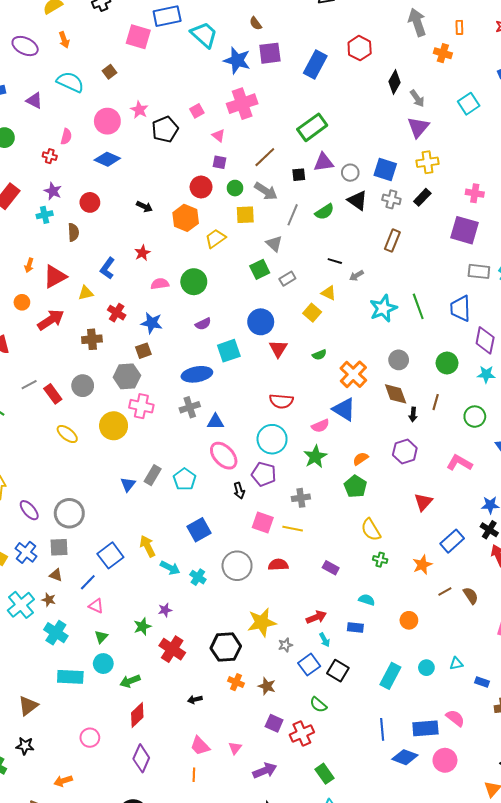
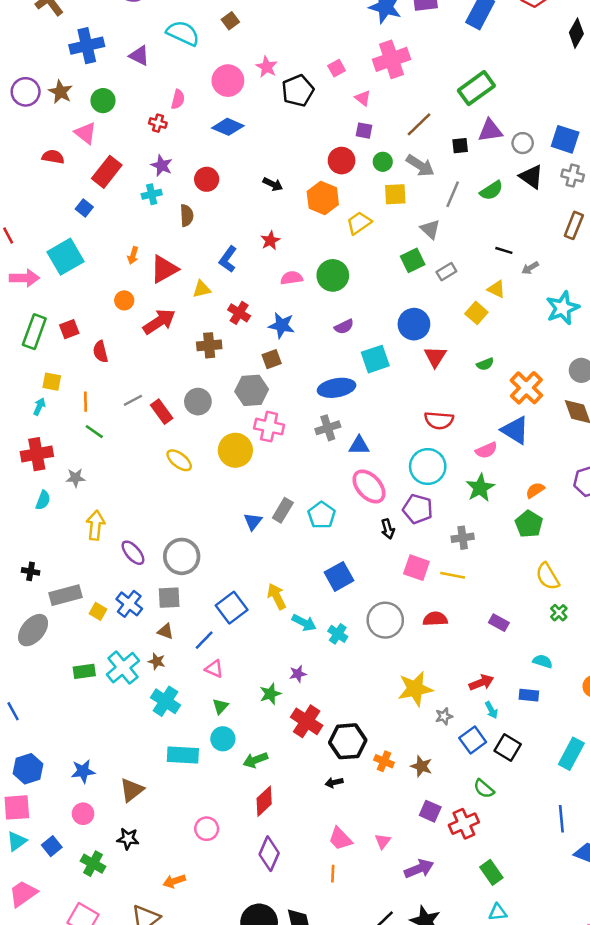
green cross: (380, 560) -> (559, 613), turned 32
black hexagon: (226, 647) -> (348, 741), moved

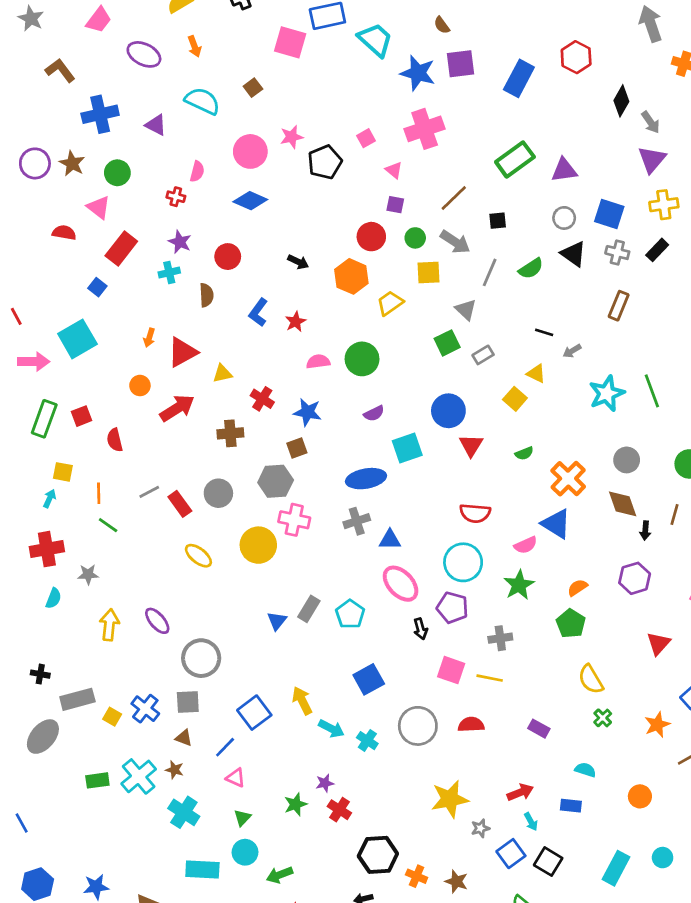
pink star: (267, 67) -> (292, 137), turned 30
purple triangle: (490, 131) -> (564, 170), moved
blue L-shape: (228, 259) -> (258, 312), moved
purple ellipse: (133, 553) -> (157, 621), moved
red cross: (307, 721) -> (339, 810), moved, size x0.7

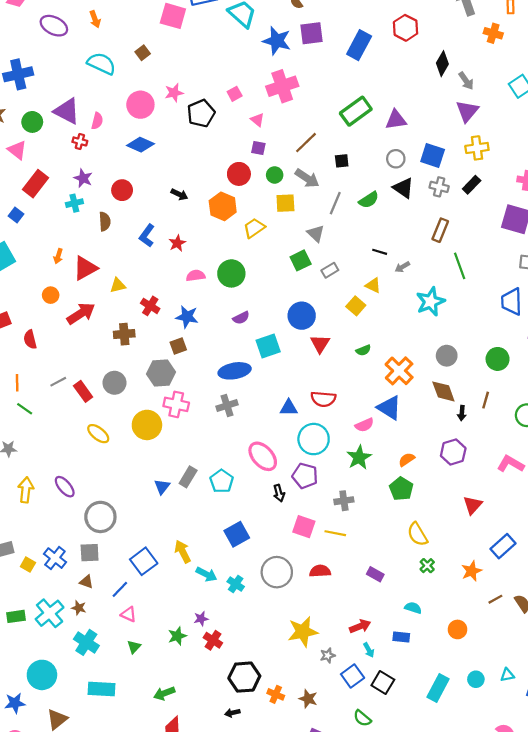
purple triangle: (156, 125) -> (67, 111), moved, size x1.5
green line: (652, 391) -> (460, 266), moved
blue triangle: (390, 540) -> (289, 408), moved
cyan circle: (245, 852) -> (42, 675), moved, size x1.4

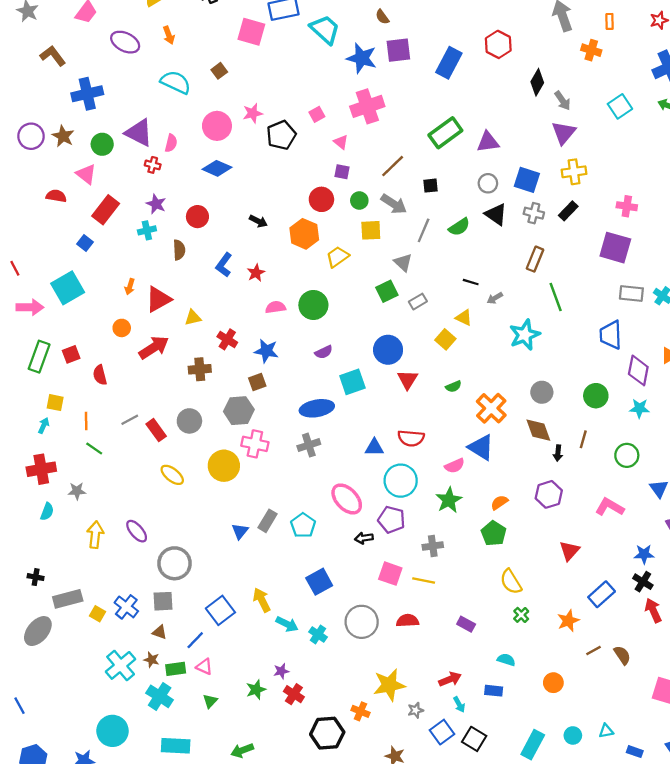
black arrow: (279, 493) -> (364, 538), turned 98
green rectangle: (16, 616) -> (176, 669), moved
orange cross: (276, 694) -> (360, 711), moved

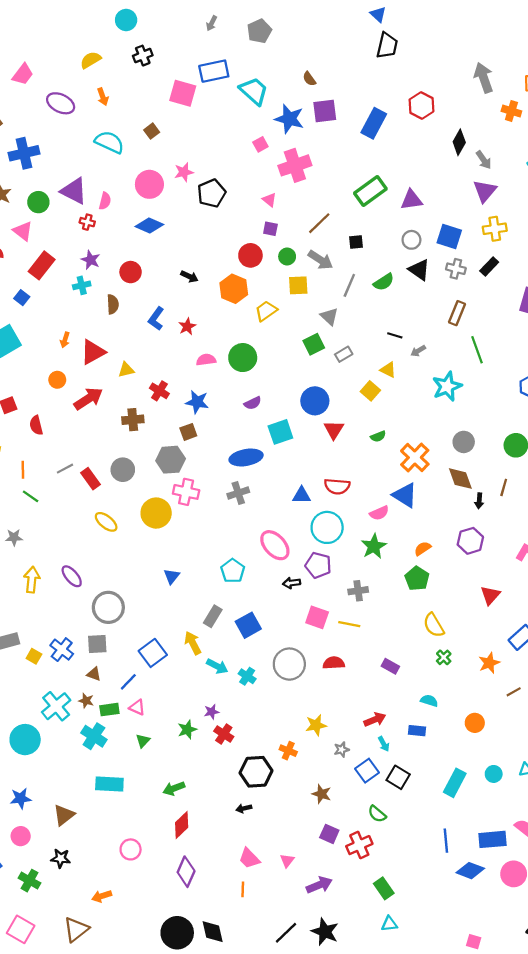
pink square: (317, 114) -> (260, 144), moved
gray rectangle: (267, 521) -> (213, 616), moved
yellow star: (389, 685) -> (316, 725), size x0.7
cyan circle: (113, 731) -> (25, 740), moved

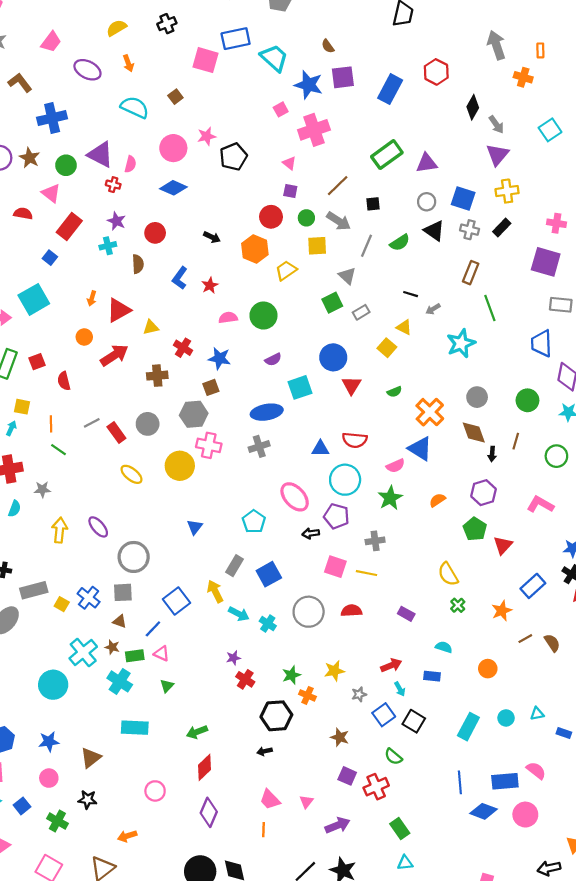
green pentagon: (417, 579) -> (475, 529), moved
green star: (187, 730) -> (291, 675), moved

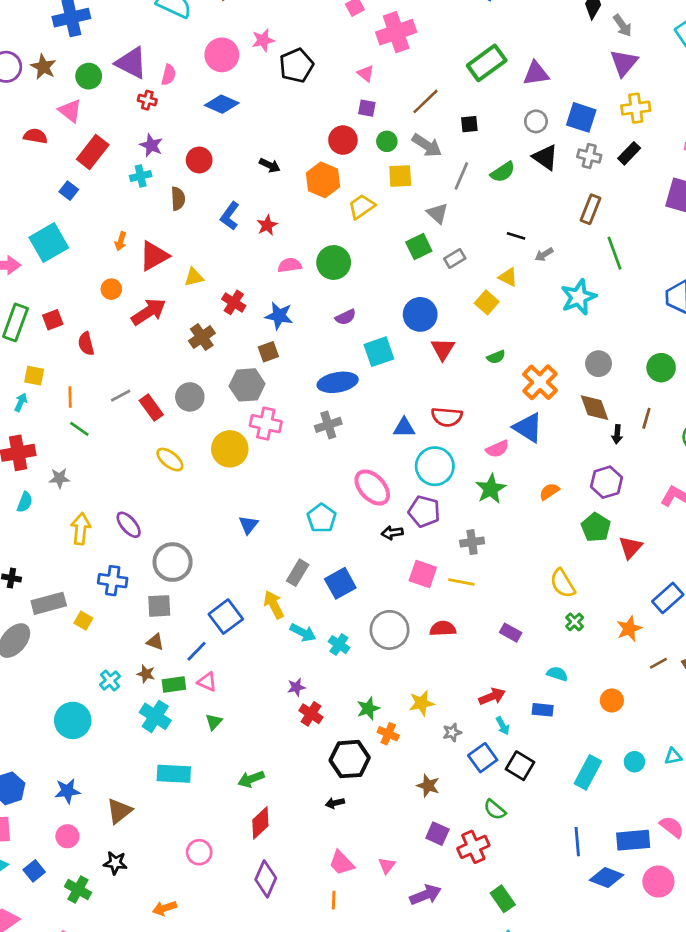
brown cross: (157, 376) -> (202, 337), turned -30
blue cross: (89, 598) -> (113, 581), moved, turned -30
cyan cross: (83, 652) -> (110, 680), size x0.6

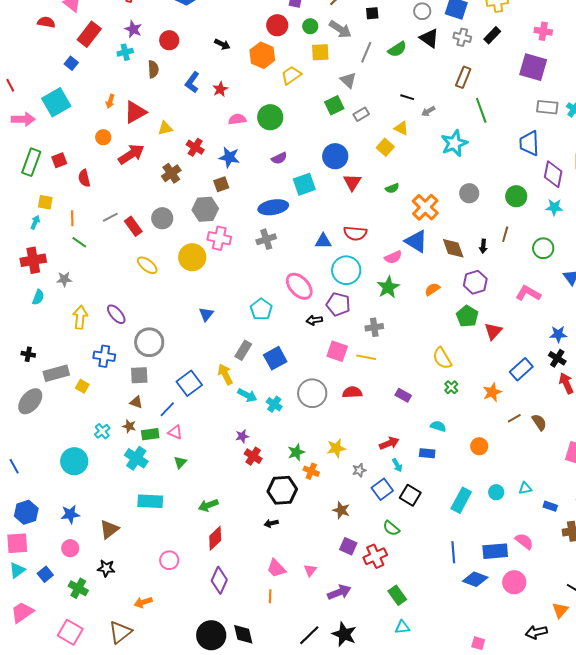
brown diamond: (595, 408) -> (453, 248), moved

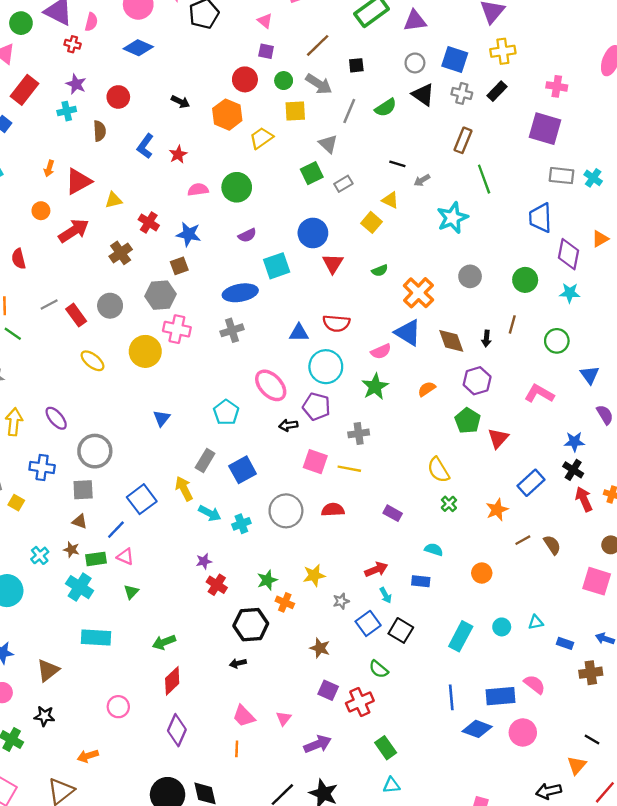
cyan cross: (274, 404) -> (241, 524), turned 35

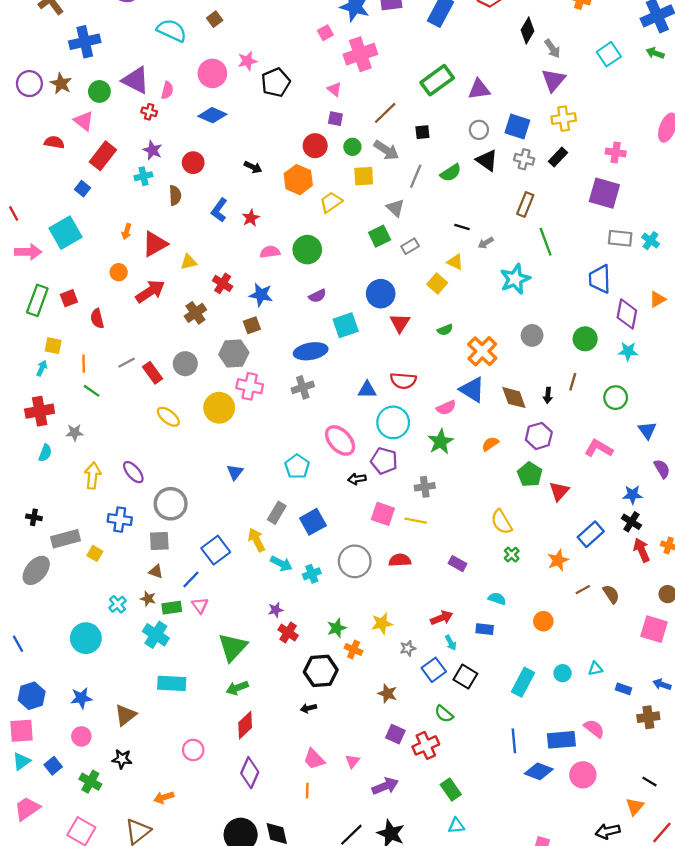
pink triangle: (125, 557) -> (200, 605), turned 30
green triangle: (131, 592) -> (233, 647), moved, size x2.0

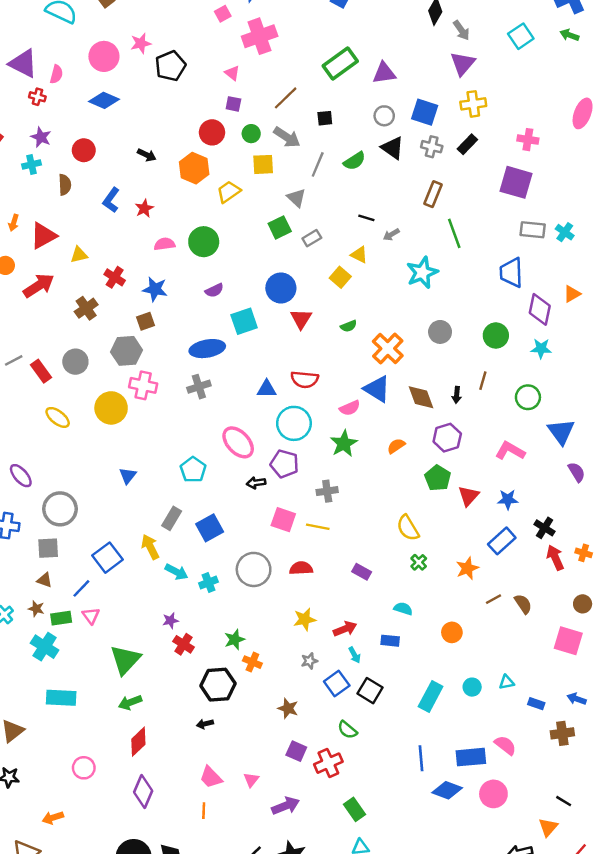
blue triangle: (647, 430) -> (561, 432), size x1.4
blue star: (633, 495) -> (508, 499), moved
yellow star: (382, 623) -> (305, 619), moved

